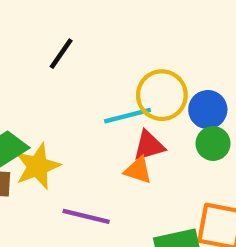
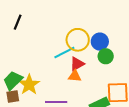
black line: (61, 54) -> (18, 22), moved

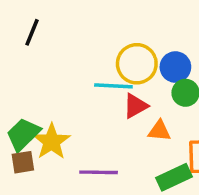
cyan line: (64, 53) -> (113, 86), turned 30
orange triangle: (75, 76) -> (159, 131), moved

